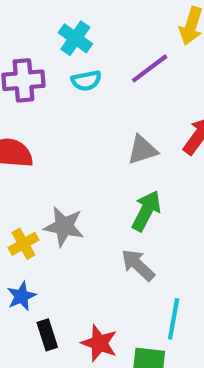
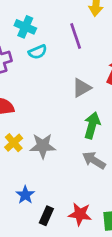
purple line: (150, 68) -> (76, 36), turned -60
yellow cross: (23, 244) -> (14, 143), moved
black rectangle: (47, 335) -> (46, 216), turned 54

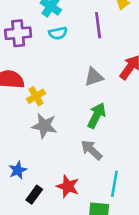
yellow cross: (14, 143) -> (36, 96), moved
red star: (80, 214) -> (68, 186), moved

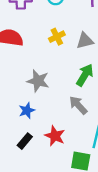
yellow cross: (36, 96) -> (57, 37), moved
blue star: (18, 170) -> (27, 110), moved

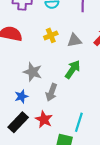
gray arrow: (78, 105) -> (51, 92), moved, turned -120
black rectangle: (25, 141) -> (18, 122), size x1.5

